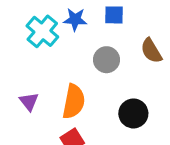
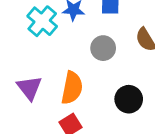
purple triangle: (29, 102) -> (29, 88), size x1.4

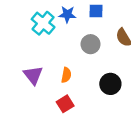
orange semicircle: (72, 88) -> (66, 75), size x0.6

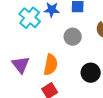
orange semicircle: (66, 75) -> (51, 65), size x1.5

